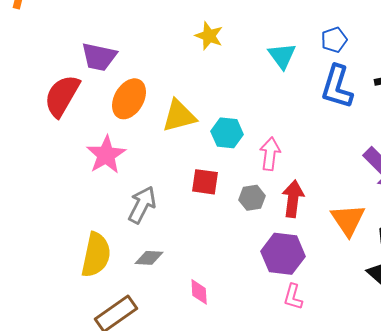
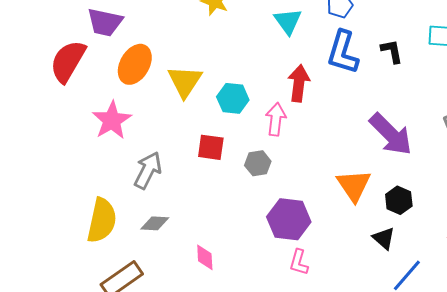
yellow triangle: (179, 116) -> (185, 81), turned -42
red arrow: (293, 199) -> (299, 83), moved

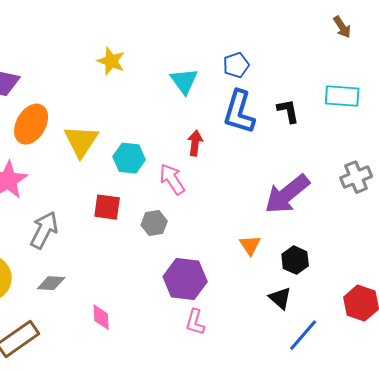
red arrow: (299, 83) -> (195, 143), size x0.7
pink arrow: (276, 119) -> (172, 179), turned -40
purple arrow: (391, 134) -> (287, 194), turned 96
orange triangle: (354, 185) -> (250, 245), size x0.6

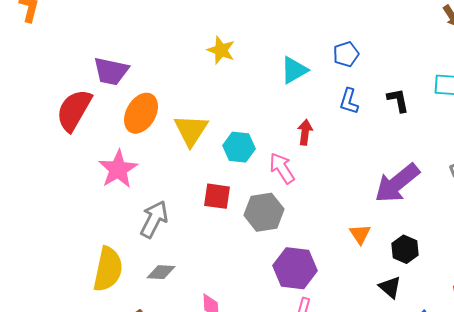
cyan triangle: (184, 81) -> (294, 70), turned 36
blue L-shape: (239, 112) -> (349, 101), size x0.6
gray hexagon: (154, 223) -> (264, 212), size x1.5

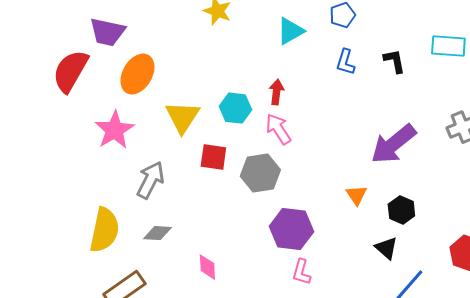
yellow triangle: (191, 130) -> (182, 117), moved
red arrow: (305, 132) -> (276, 92), moved

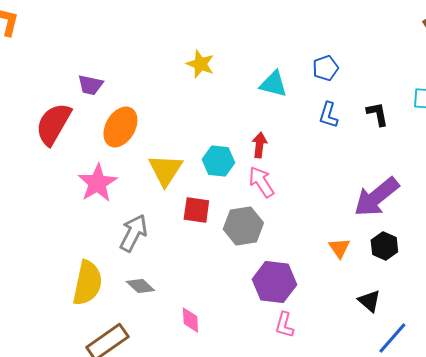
cyan triangle: (290, 31) -> (273, 84), turned 44
purple trapezoid: (107, 32) -> (90, 85), size x0.7
black hexagon: (401, 210) -> (384, 246), moved
gray diamond: (157, 233) -> (140, 286), turned 40

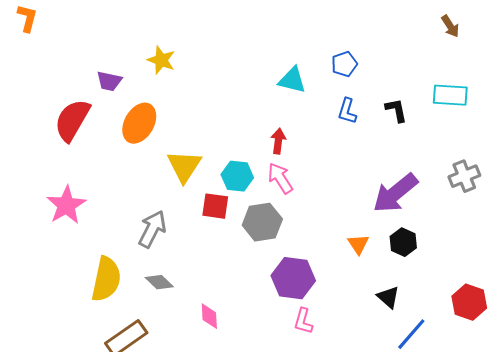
yellow star: (200, 64) -> (161, 60), moved
cyan hexagon: (218, 161) -> (237, 176), moved
pink star: (97, 183) -> (66, 205), moved

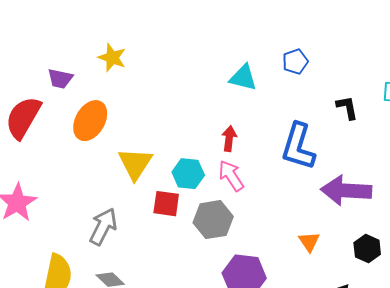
blue L-shape: (347, 111) -> (298, 147), moved, size x1.8
purple arrow: (395, 193) -> (346, 191), turned 42
black hexagon: (403, 242) -> (367, 249), moved

